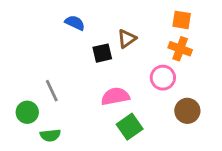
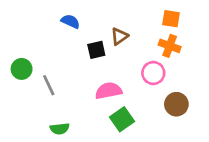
green circle: (27, 112) -> (22, 69), moved
green semicircle: (50, 135) -> (60, 129), moved

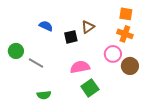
blue semicircle: (70, 21) -> (46, 26), moved
gray line: (49, 85) -> (36, 63), turned -35
brown circle: (176, 104) -> (130, 66), moved

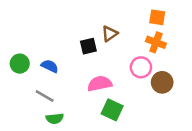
blue semicircle: (46, 26) -> (50, 66), moved
gray line: (36, 63) -> (45, 96), moved
green square: (90, 88) -> (112, 110), turned -30

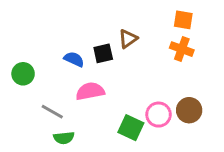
blue semicircle: (50, 66) -> (74, 59), moved
pink circle: (141, 67) -> (159, 115), moved
brown circle: (162, 82) -> (189, 110), moved
pink semicircle: (100, 84) -> (90, 91), moved

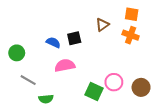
brown triangle: (128, 39) -> (102, 25), moved
brown circle: (189, 110) -> (141, 87), moved
gray line: (52, 112) -> (28, 80), moved

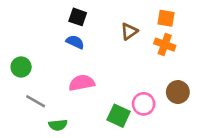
black square: (74, 38) -> (78, 17), moved, turned 32
blue semicircle: (53, 42) -> (75, 42), moved
brown circle: (141, 87) -> (178, 92), moved

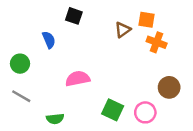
orange square: (166, 18) -> (147, 20), moved
blue semicircle: (75, 42) -> (49, 40), moved, turned 42
gray line: (36, 101) -> (21, 96), moved
pink circle: (144, 104) -> (145, 112), moved

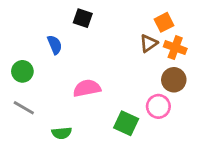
orange square: (147, 20) -> (164, 22), turned -36
brown triangle: (123, 30) -> (149, 43), moved
brown circle: (169, 87) -> (174, 80), moved
pink circle: (145, 112) -> (158, 106), moved

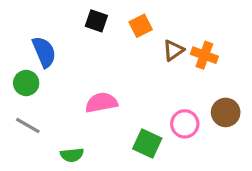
orange square: (164, 22) -> (141, 26), moved
blue semicircle: (55, 45) -> (44, 52), moved, size x1.4
brown circle: (174, 80) -> (226, 112), moved

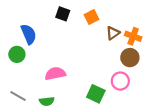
pink semicircle: (101, 103) -> (55, 74), moved
brown circle: (226, 112) -> (130, 58), moved
gray line: (28, 126) -> (18, 96), moved

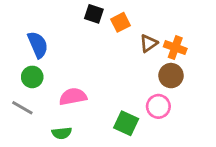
black square: (63, 14) -> (94, 14), moved
green circle: (17, 54) -> (32, 77), moved
gray line: (18, 96) -> (22, 108), moved

